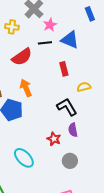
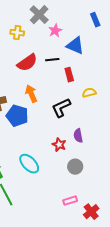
black line: (45, 43) -> (52, 60), moved
black L-shape: (67, 107) -> (61, 108), moved, turned -85

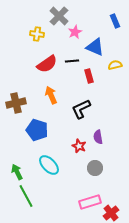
yellow semicircle: (89, 93) -> (115, 65), moved
blue pentagon: (17, 116) -> (37, 130), moved
pink rectangle: (70, 201) -> (90, 202), size x1.5

